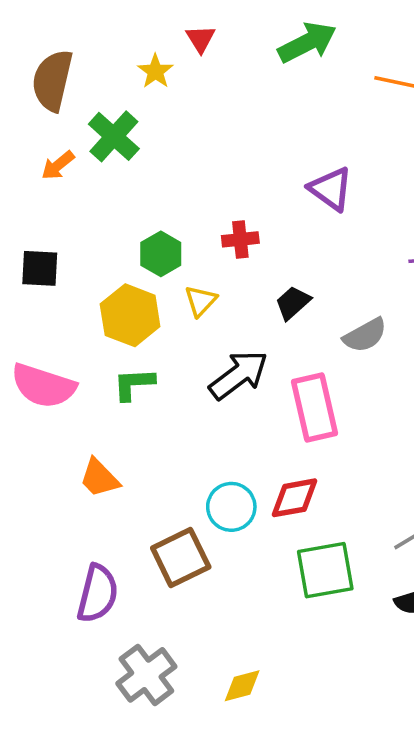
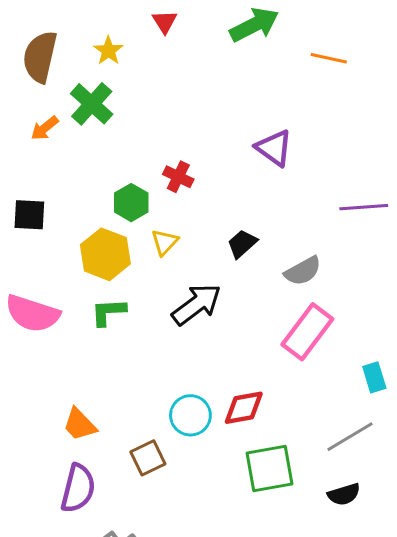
yellow star: (155, 71) -> (108, 51), moved
red cross: (240, 239) -> (178, 177), moved, turned 32
pink rectangle: (314, 407) -> (307, 332), moved, turned 50
orange trapezoid: (99, 478) -> (80, 424), moved
brown square: (181, 557) -> (148, 458), size x0.7

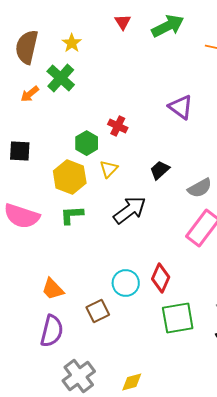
red triangle: (165, 22) -> (123, 22), moved
red diamond: (244, 408) -> (161, 278), turned -56

